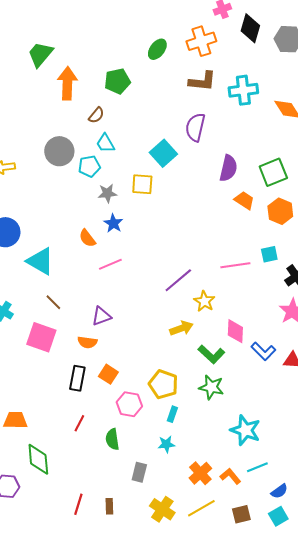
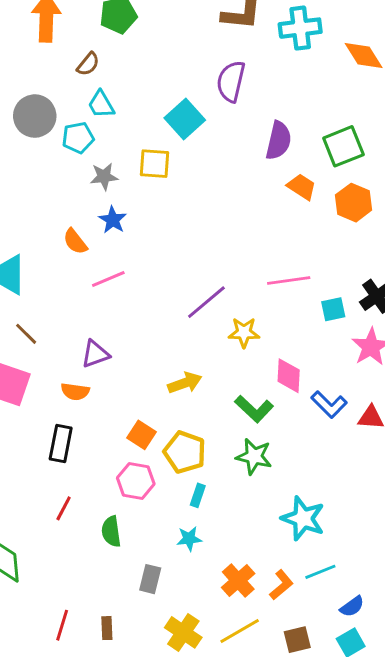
cyan square: (269, 254) -> (333, 309), moved
yellow star: (204, 301) -> (244, 332), turned -30
yellow arrow: (181, 328) -> (185, 383), moved
orange square: (108, 374) -> (141, 435), moved
orange L-shape: (230, 476) -> (281, 585), turned 90

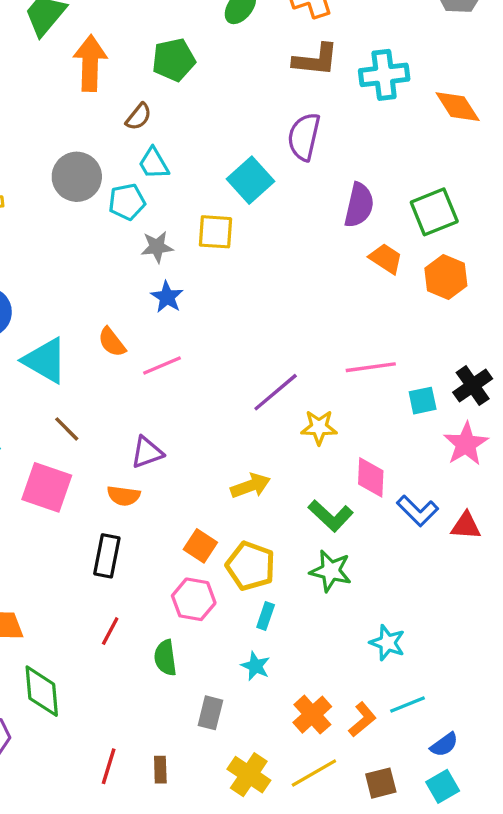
orange semicircle: (75, 242) -> (112, 342), moved
cyan star: (303, 518) -> (387, 643), size x0.7
cyan star: (189, 539) -> (256, 666), turned 30

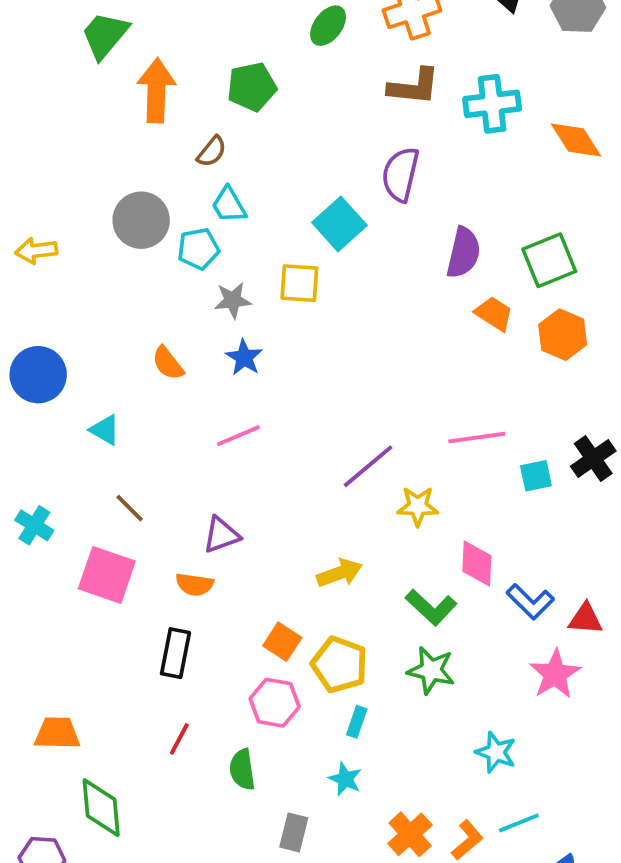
orange semicircle: (112, 342) -> (168, 363), moved
cyan triangle: (45, 360) -> (105, 430), size x0.6
pink star: (466, 444) -> (555, 674), moved

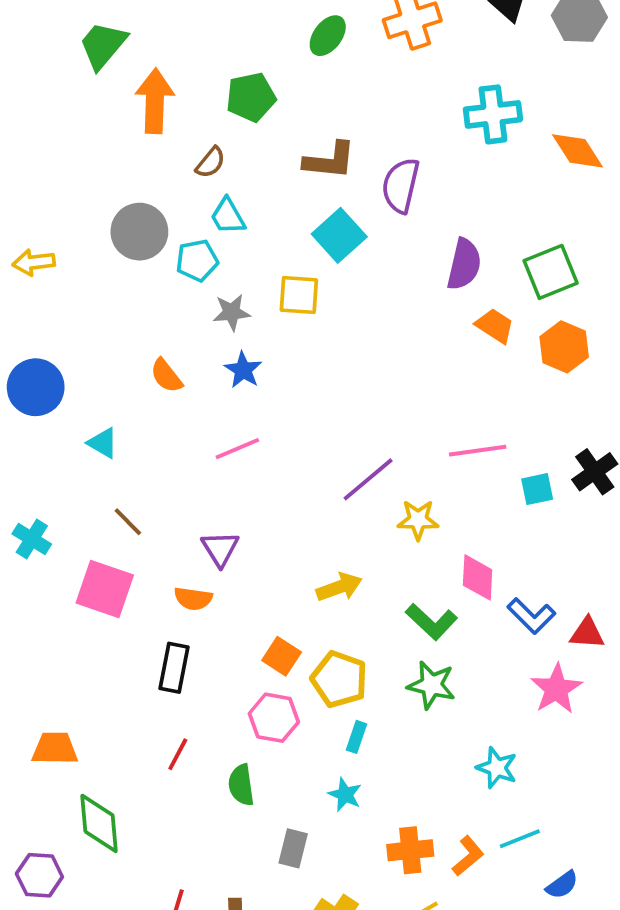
brown L-shape: (414, 87) -> (330, 161), moved
purple triangle: (221, 535) -> (220, 549), turned -42
orange cross: (410, 834) -> (410, 850), turned 36

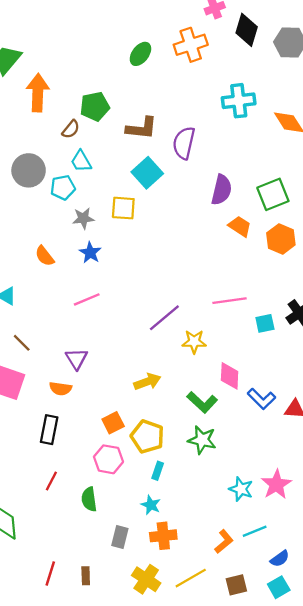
green pentagon: (251, 97) -> (95, 106), moved
orange square: (282, 656) -> (113, 423), turned 30
pink star: (556, 689) -> (276, 484), moved
orange cross: (410, 850) -> (163, 536), moved

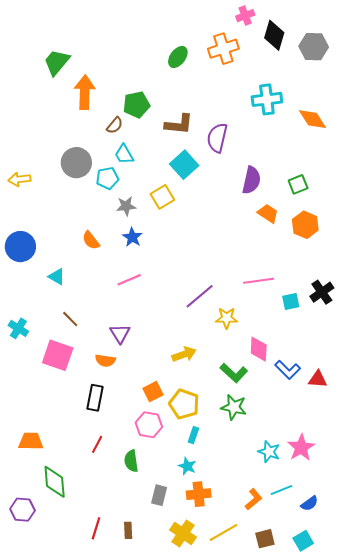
green square: (273, 194) -> (298, 184), size x0.7
yellow square: (123, 208) -> (162, 197), turned -35
blue semicircle: (280, 559) -> (309, 503), moved

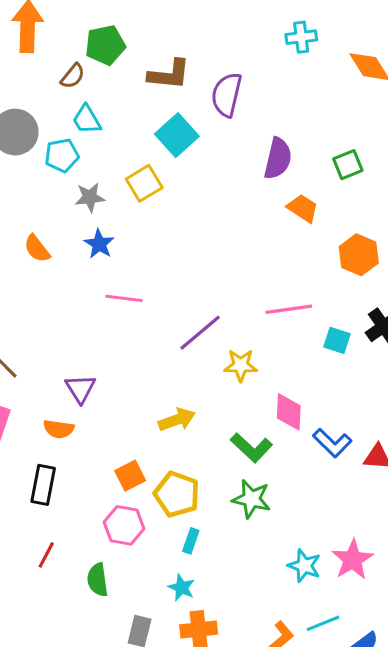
cyan cross: (267, 99) -> (301, 37), size x0.7
orange hexagon: (305, 225) -> (359, 255), moved
pink line: (129, 280) -> (124, 298), moved, turned 30
cyan square: (291, 301) -> (337, 340), turned 30

